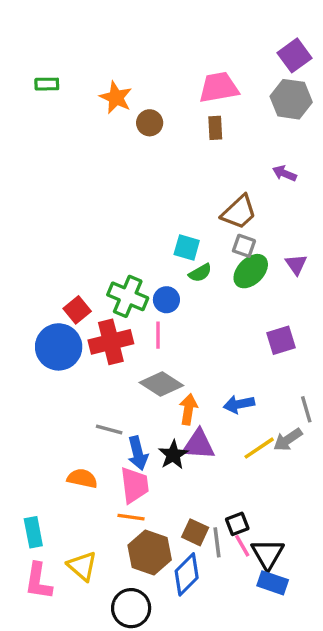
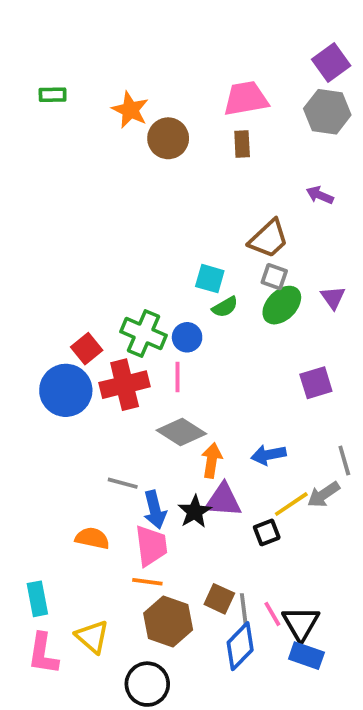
brown circle: (150, 123) -> (168, 138), size x1.4
black square: (237, 524) -> (267, 532), moved
blue diamond: (187, 574) -> (240, 646), moved

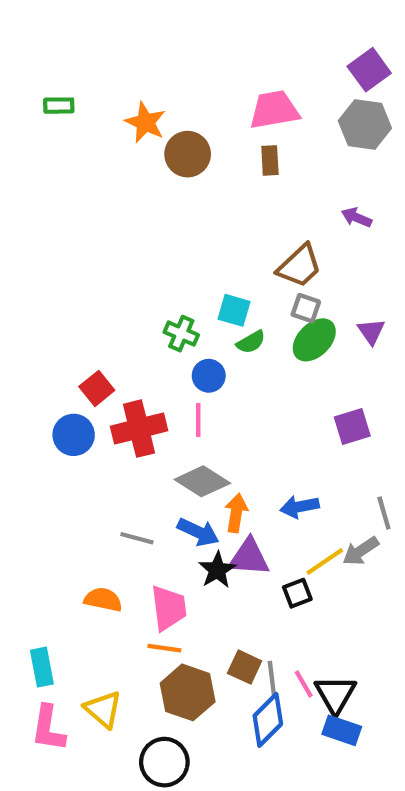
green cross: (143, 333) -> (181, 334), moved, size x0.7
blue circle: (66, 390) -> (74, 435), size x0.7
blue arrow: (155, 510) -> (198, 532), moved, turned -51

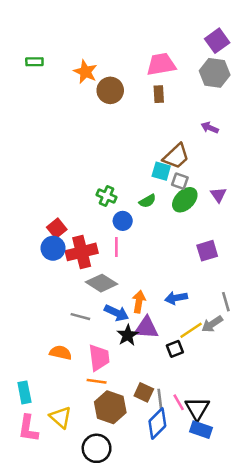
cyan square: (234, 310) -> (161, 171), moved
blue circle: (74, 435) -> (53, 248), moved
gray diamond: (202, 481) -> (102, 283), moved

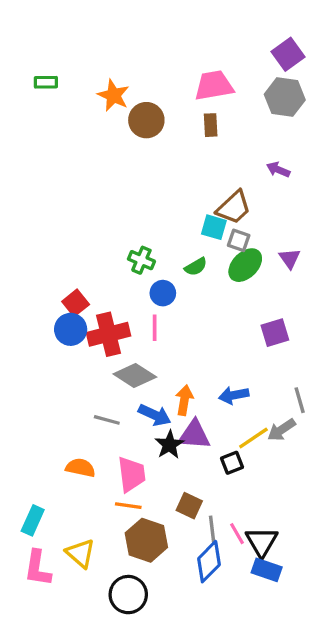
cyan rectangle: (24, 392) -> (33, 520), turned 35
brown square: (144, 392) -> (189, 506), moved

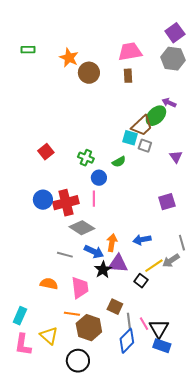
green ellipse: (245, 265) -> (156, 116), moved
red square: (76, 303) -> (46, 152), moved
black square: (232, 463) -> (141, 281), turned -32
orange line: (128, 506) -> (72, 314), moved

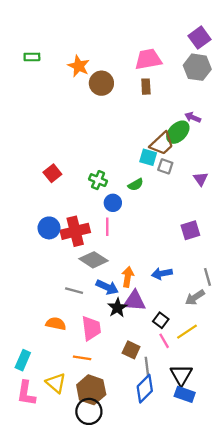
yellow line: (154, 266) -> (187, 332), moved
pink line: (144, 324) -> (164, 341), moved
brown hexagon: (89, 328) -> (91, 390), moved

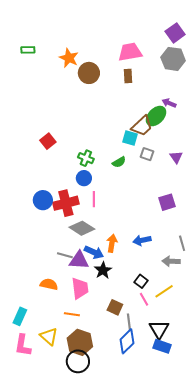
gray square: (165, 166) -> (147, 154), moved
red square: (52, 173) -> (48, 141), moved
blue circle: (113, 203) -> (84, 178), moved
gray arrow: (195, 297) -> (171, 261), turned 36
purple triangle: (135, 301) -> (79, 260), moved

